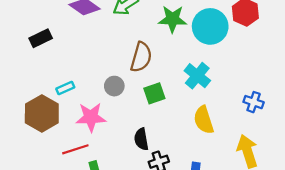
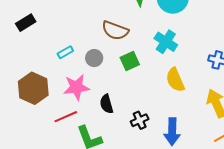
brown semicircle: (141, 57) -> (115, 30), turned 100
cyan rectangle: (65, 88) -> (65, 52), moved
black semicircle: (141, 139) -> (107, 104), moved

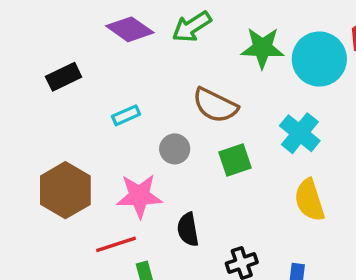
cyan rectangle: (65, 52) -> (126, 115), moved

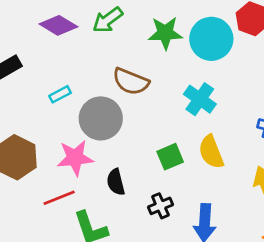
gray circle: (175, 149) -> (101, 118), size x1.8
green square: (235, 160) -> (170, 157), moved

